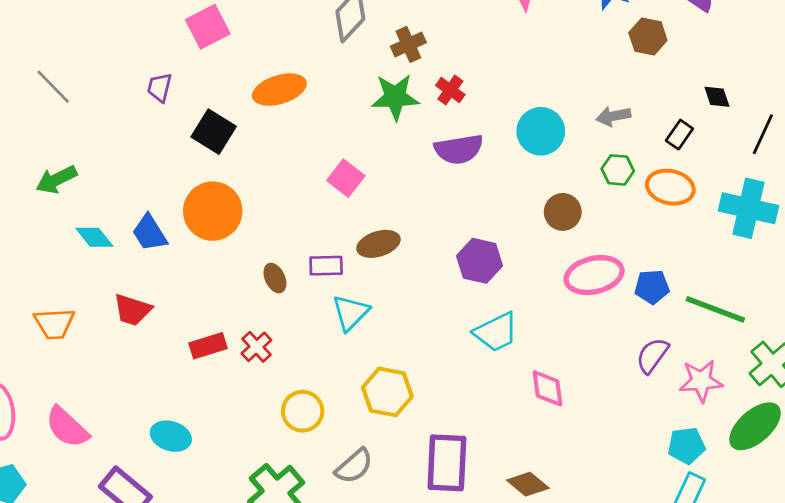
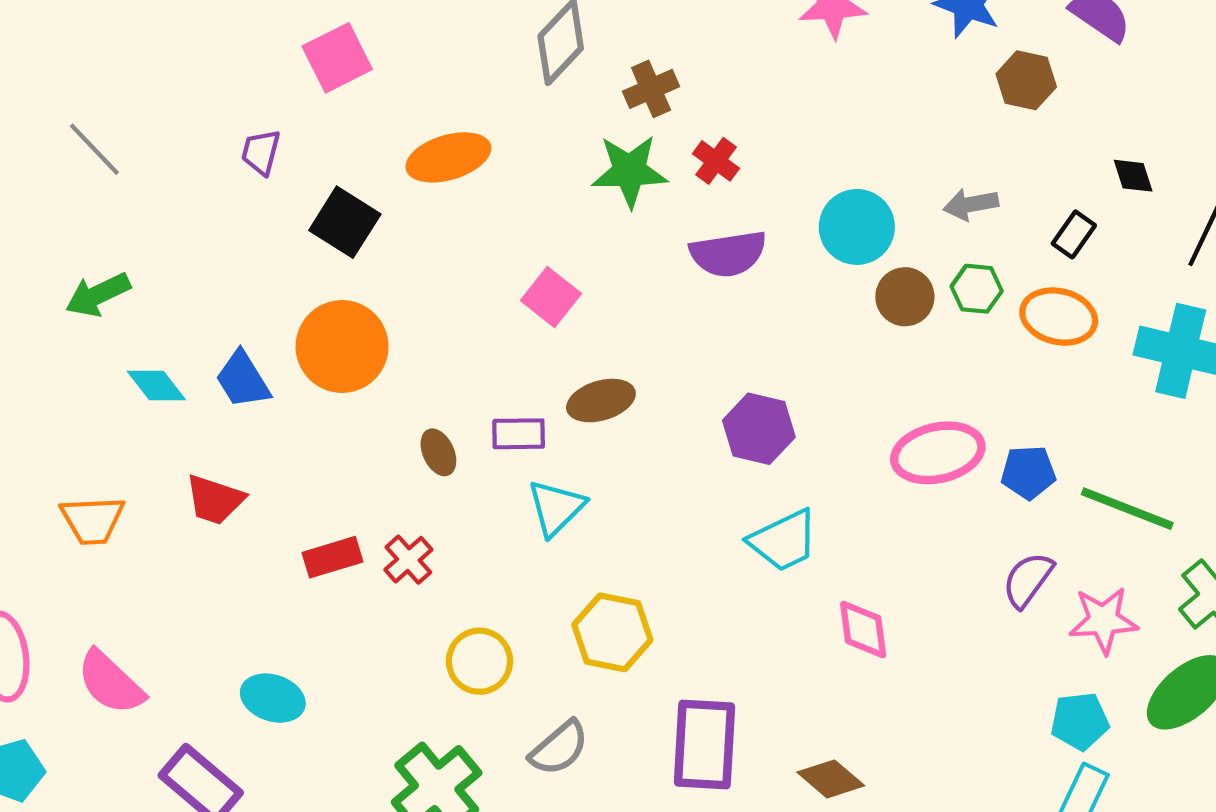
brown circle: (563, 212) -> (905, 297), moved

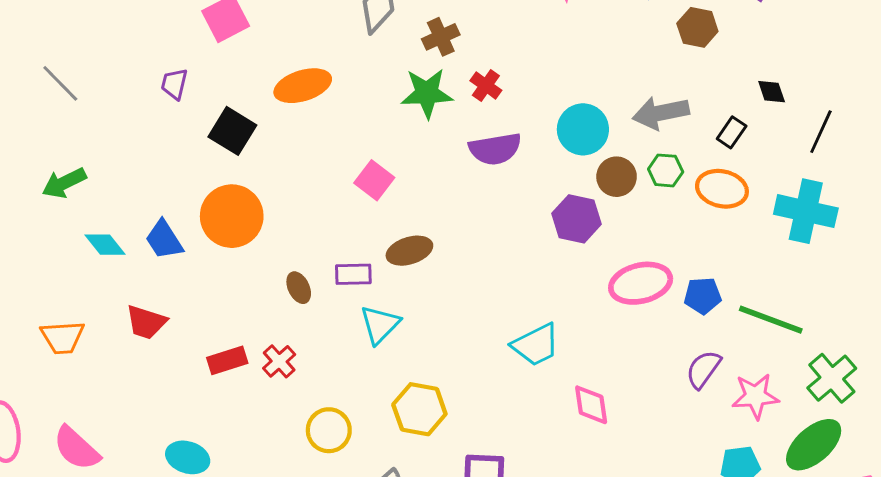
gray arrow: (971, 204) -> (661, 113), size x1.5
purple hexagon: (759, 429) -> (577, 219), moved

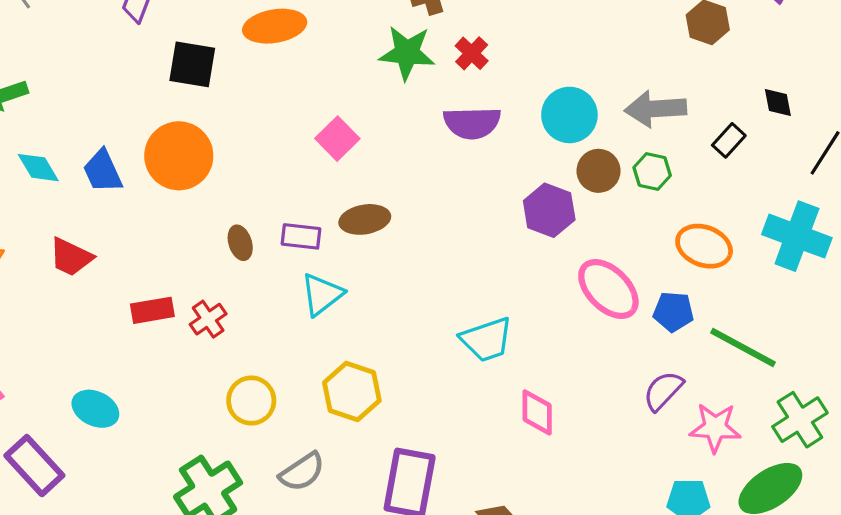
black square: (232, 131) -> (192, 64), turned -30
orange ellipse: (722, 189) -> (704, 246), moved
pink ellipse: (641, 283) -> (608, 289), turned 50

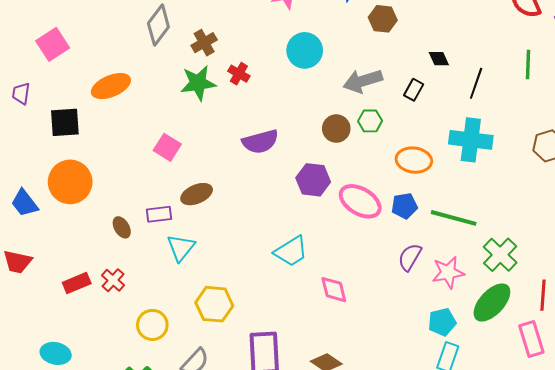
cyan circle: (569, 115) -> (305, 50), moved
purple semicircle: (472, 123) -> (260, 142), moved
purple hexagon: (549, 210) -> (313, 180), moved

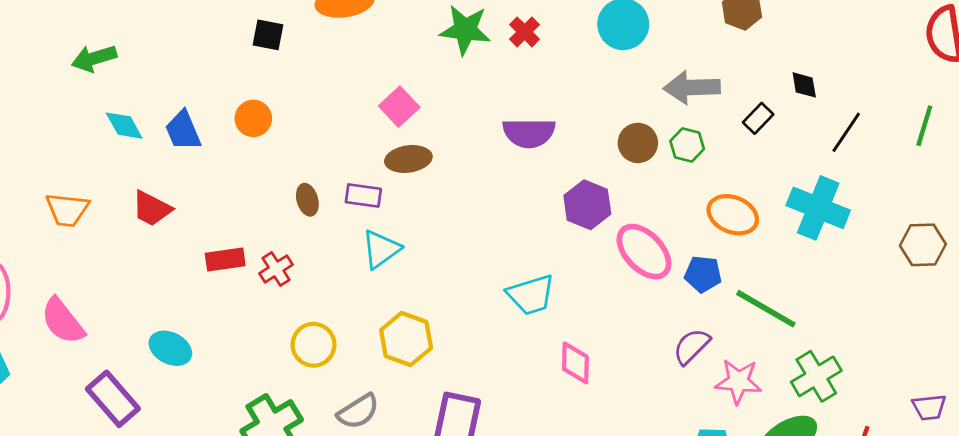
black square: (65, 122) -> (268, 35), size x0.7
orange circle: (70, 182) -> (253, 118), size x0.6
brown ellipse: (197, 194) -> (408, 159), moved

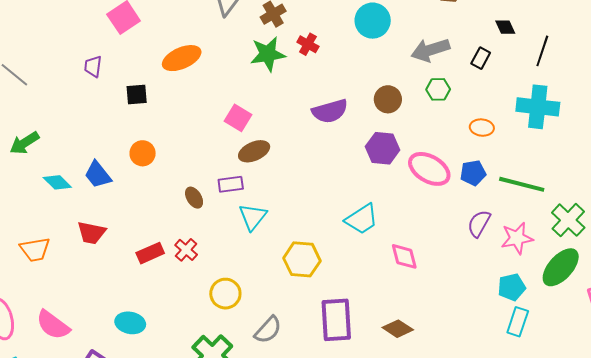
brown circle: (638, 143) -> (388, 99), moved
orange ellipse: (733, 215) -> (482, 128), size x0.7
yellow hexagon: (406, 339) -> (302, 259), moved

